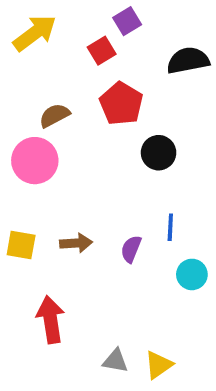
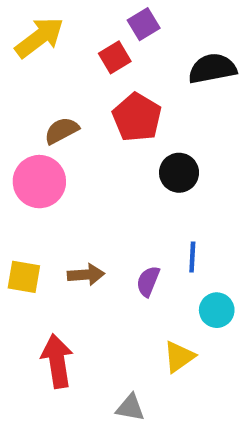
yellow triangle: (159, 365) -> (179, 357), moved

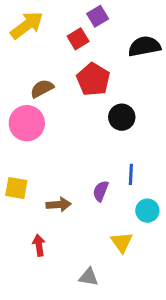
brown arrow: (86, 275) -> (58, 205), moved
yellow triangle: (179, 357) -> (122, 242), turned -30
red arrow: (57, 361) -> (39, 245), size x0.6

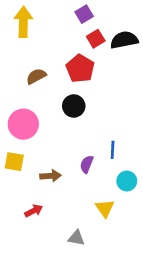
yellow arrow: (27, 25) -> (23, 22), turned -52
red square: (78, 39) -> (96, 39), moved
black circle: (122, 117) -> (74, 106), moved
pink circle: (27, 123) -> (23, 124), moved
red arrow: (39, 245) -> (34, 211), turned 72

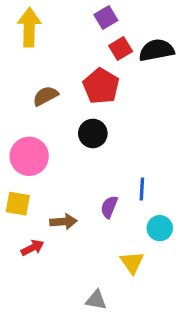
red arrow: (34, 211) -> (32, 248), moved

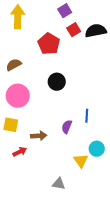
red pentagon: (101, 86) -> (49, 44), moved
brown semicircle: (45, 96) -> (14, 65), moved
cyan circle: (160, 228) -> (97, 149), moved

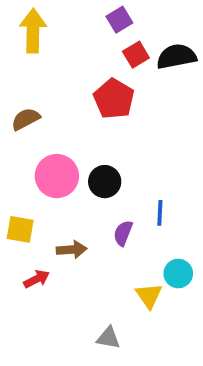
red pentagon: (49, 44) -> (114, 99), moved
black circle: (57, 82) -> (105, 182), moved
pink circle: (18, 96) -> (57, 176), moved

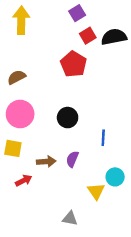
pink circle: (57, 176) -> (20, 114), moved
purple semicircle: (123, 233) -> (72, 159), moved

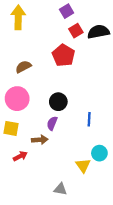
brown semicircle: (16, 77) -> (23, 67), moved
purple semicircle: (72, 159) -> (52, 123), moved

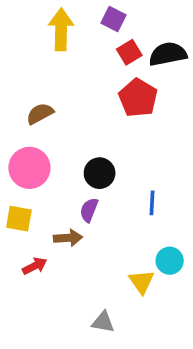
purple square: (67, 11) -> (114, 19), turned -32
yellow arrow: (18, 17) -> (61, 29), moved
red pentagon: (63, 55) -> (138, 98), moved

